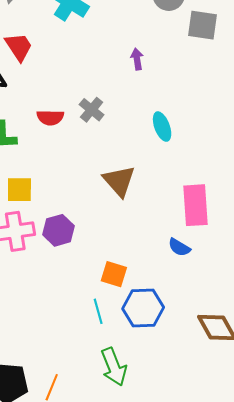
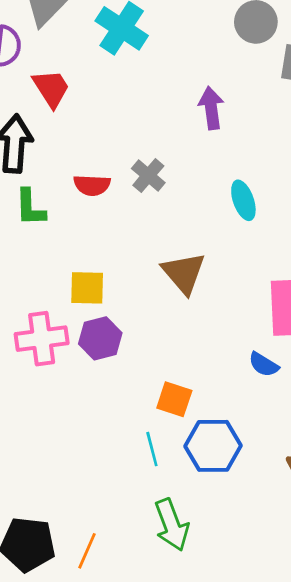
purple arrow: (137, 59) -> (211, 108), size x1.4
yellow square: (19, 190) -> (87, 288), moved

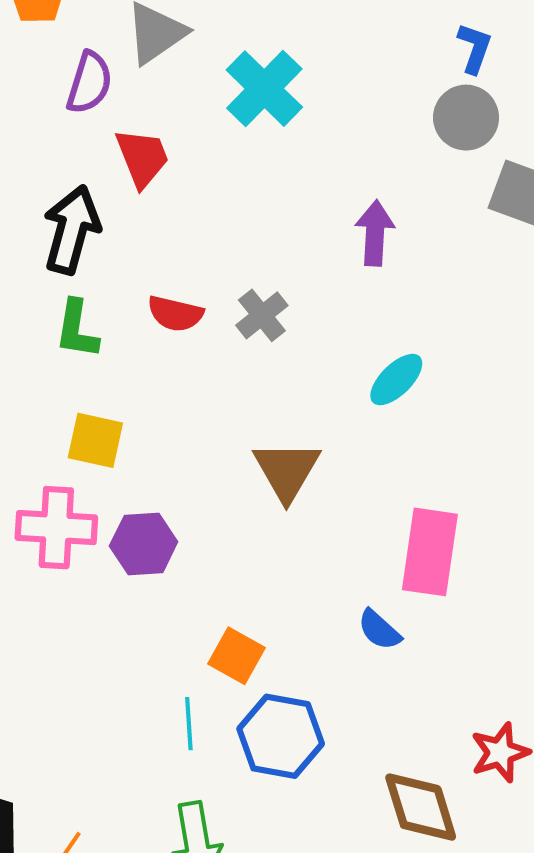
cyan ellipse: (243, 200) -> (396, 380), turned 54
yellow square: (87, 288) -> (95, 440), moved

